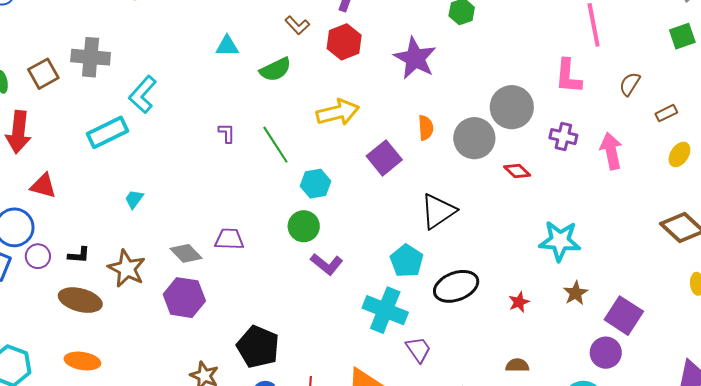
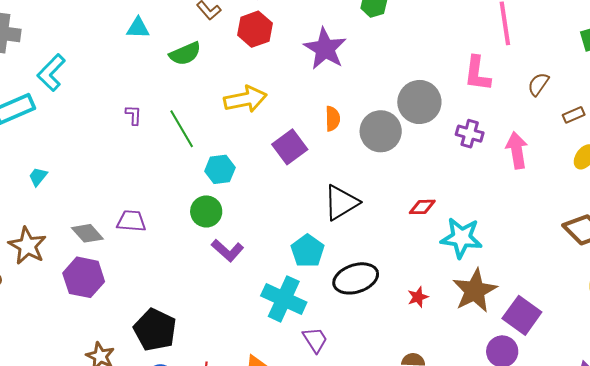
red diamond: (517, 171) -> (422, 207), moved, turned -48
brown star: (576, 293) -> (475, 291), size x1.8

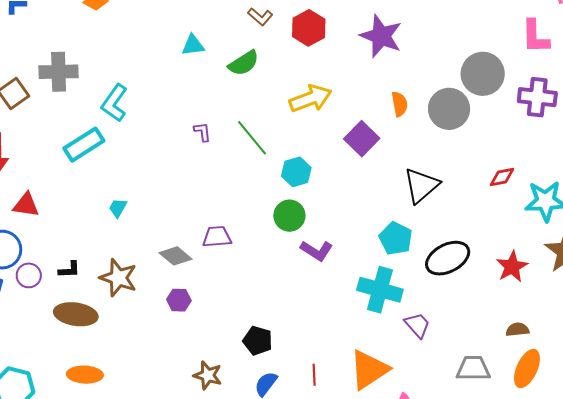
purple cross: (470, 134) -> (537, 97), size x1.4
purple hexagon: (84, 277) -> (179, 300), size x0.6
red star: (418, 297) -> (512, 267), size x1.5
black pentagon: (155, 330) -> (258, 341), size x0.7

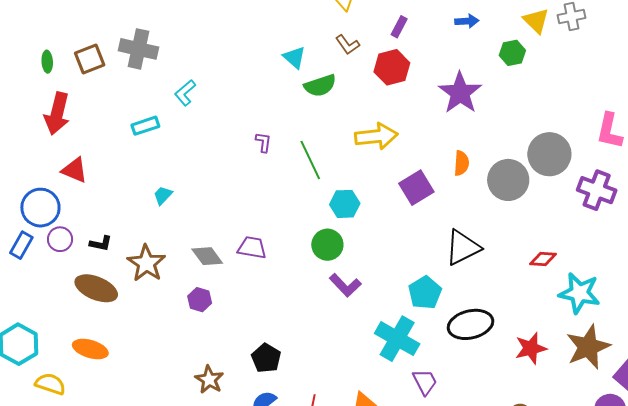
cyan triangle: (193, 45) -> (294, 57), moved, turned 35
cyan L-shape: (114, 103) -> (185, 93), size x0.7
cyan rectangle: (84, 145) -> (145, 126), size x0.7

